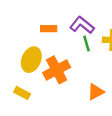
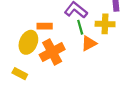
orange rectangle: (49, 29) -> (45, 26), moved
orange triangle: (96, 92) -> (89, 43), moved

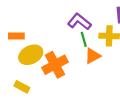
orange rectangle: (45, 26) -> (16, 36), moved
yellow ellipse: (28, 42) -> (31, 55), turned 40

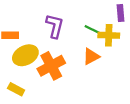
purple L-shape: (79, 22) -> (55, 26), moved, turned 65
green line: (84, 39) -> (92, 29), moved, turned -48

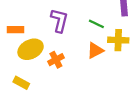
yellow cross: (109, 35) -> (118, 40), moved
orange cross: (51, 66) -> (56, 60), size x0.6

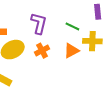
orange cross: (56, 60) -> (42, 51), moved

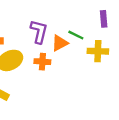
orange cross: (42, 51) -> (42, 62), turned 32
orange triangle: (71, 51) -> (60, 43), moved

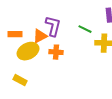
orange triangle: (60, 43) -> (40, 36), moved

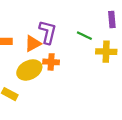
yellow ellipse: (28, 51) -> (29, 70), moved

